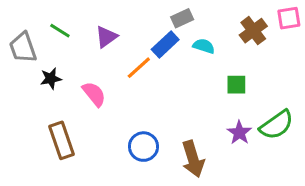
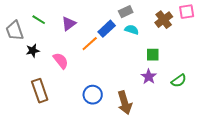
gray rectangle: (182, 18) -> (126, 12), moved
green semicircle: (276, 125) -> (179, 81), size x0.7
purple star: (239, 133) -> (149, 77), moved

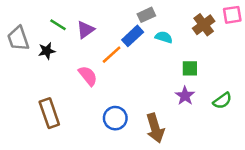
gray rectangle: (126, 12) -> (146, 15), moved
green line: (39, 20) -> (58, 25), moved
black star: (33, 51) -> (47, 51), moved
pink semicircle: (61, 61) -> (88, 76), moved

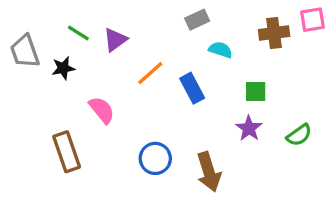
brown cross: (204, 25) -> (274, 33), turned 30
blue rectangle: (133, 36) -> (192, 88), moved, turned -75
pink semicircle: (88, 76) -> (102, 110), moved

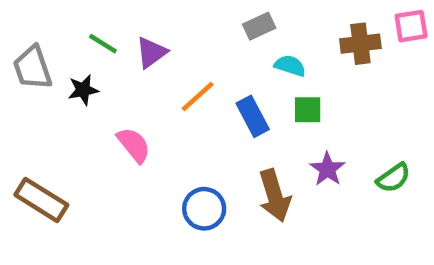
green square: (256, 92) -> (308, 110), moved
brown rectangle: (67, 152) -> (41, 200), moved, turned -39
brown arrow: (209, 172) -> (275, 196), moved

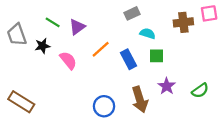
pink semicircle: (134, 145) -> (68, 60), moved

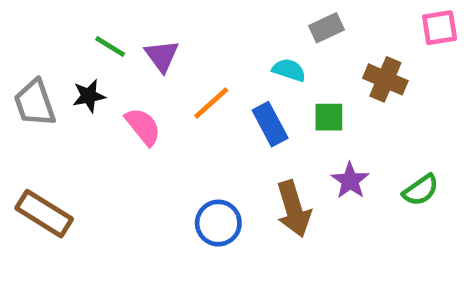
gray rectangle: (132, 13) -> (327, 28), moved
brown cross: (183, 22) -> (385, 79), moved, turned 30
purple triangle: (77, 27) -> (162, 56), turned -30
cyan semicircle: (148, 34) -> (289, 70), moved
gray trapezoid: (17, 35) -> (35, 103), moved

